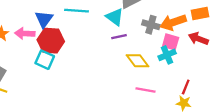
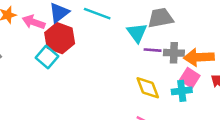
gray cross: (151, 25) -> (174, 53), turned -30
purple line: (119, 37) -> (153, 50), moved

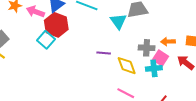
purple line: (153, 50) -> (104, 53), moved
gray cross: (174, 53) -> (147, 48), moved
orange arrow: (199, 57) -> (168, 42), size x0.6

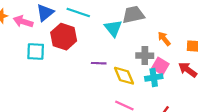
red hexagon: (56, 25) -> (64, 37), moved
cyan square: (46, 40) -> (36, 52), turned -36
orange arrow: (168, 42) -> (164, 39), moved, turned 56

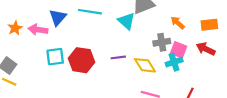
red hexagon: (64, 37) -> (82, 60), moved

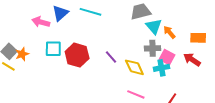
cyan triangle: (126, 21) -> (154, 26), moved
orange star: (15, 28) -> (22, 54), moved
purple line: (118, 57) -> (111, 57), turned 48

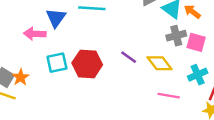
cyan cross: (161, 68) -> (198, 75), moved

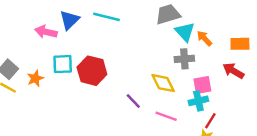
pink square: (196, 42) -> (202, 85), moved, turned -36
purple line: (129, 57) -> (133, 101), moved
orange star: (21, 77) -> (35, 78), moved

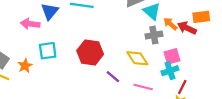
orange arrow: (204, 38) -> (170, 24), moved
red hexagon: (92, 71) -> (90, 52), moved
red arrow: (233, 71) -> (187, 28), moved

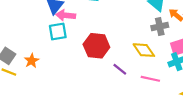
pink arrow: (30, 24) -> (66, 15), moved
cyan square: (48, 51) -> (58, 32), moved

